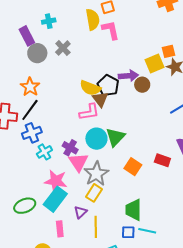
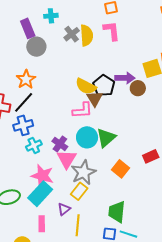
yellow semicircle: (93, 19) -> (87, 35), moved
gray cross: (63, 48) -> (72, 34), moved
red rectangle: (162, 160) -> (151, 156), moved, turned -49

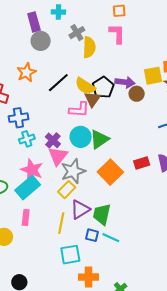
yellow semicircle: (87, 35) -> (89, 47), moved
black line: (24, 102) -> (58, 83), moved
orange square: (121, 169) -> (110, 172), size x1.4
purple triangle: (64, 209) -> (80, 209), moved, size x1.5

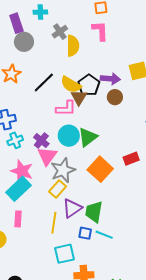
brown circle: (137, 94) -> (115, 97), moved

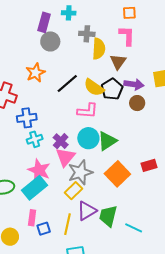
purple rectangle: (16, 23) -> (44, 22), turned 30
gray cross: (60, 32) -> (87, 34), turned 35
brown triangle: (79, 97) -> (118, 62), moved
blue square: (85, 233) -> (44, 229), moved, turned -32
cyan line: (104, 235) -> (134, 228), moved

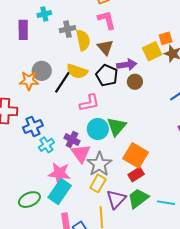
gray circle: (50, 41) -> (42, 71), moved
orange star: (36, 73) -> (29, 81), turned -30
yellow semicircle: (94, 87) -> (77, 71), moved
red rectangle: (149, 165) -> (136, 174), moved
green trapezoid: (108, 216) -> (138, 198), turned 55

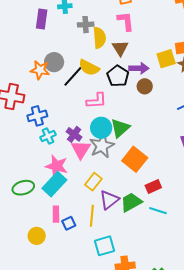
gray star: (99, 164) -> (102, 146), moved
red rectangle: (136, 174) -> (153, 187), moved

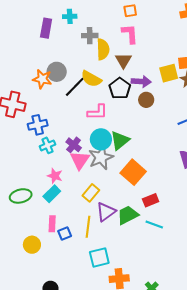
pink star: (57, 166) -> (55, 176), size x0.7
cyan rectangle: (54, 184) -> (52, 194), size x0.7

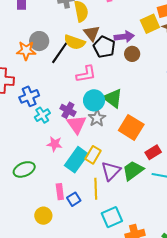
brown triangle: (123, 60) -> (92, 33), moved
green triangle: (120, 140) -> (113, 98), turned -35
gray star: (101, 157) -> (97, 118), size x0.7
cyan rectangle: (52, 194) -> (76, 160), moved, size x1.4

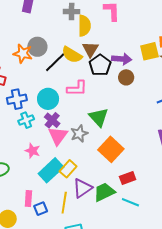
cyan circle: (94, 100) -> (48, 99), moved

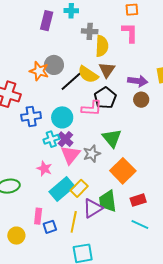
black pentagon: (100, 65) -> (105, 98), moved
cyan cross: (26, 120) -> (51, 139), moved
green trapezoid: (104, 192) -> (108, 201), moved, turned -75

